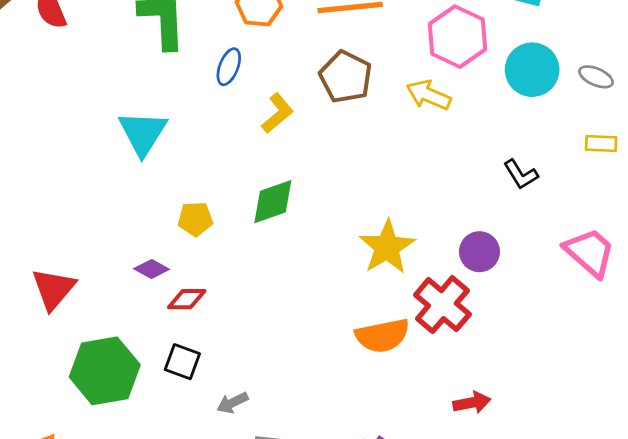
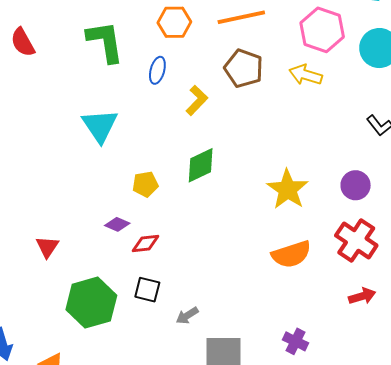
red triangle: (53, 289) -> (47, 247), size x0.7
red cross: (442, 305) -> (356, 240), moved

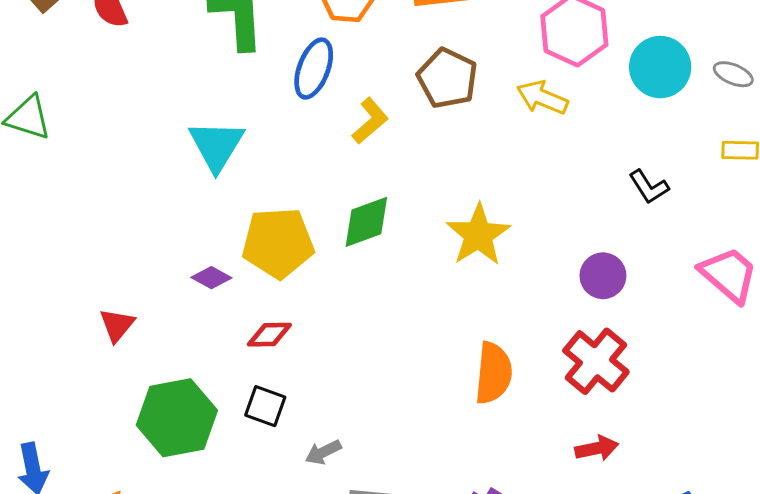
blue ellipse: (157, 70) -> (314, 69), size x1.4
yellow pentagon: (145, 184) -> (278, 243), size x1.8
yellow star: (288, 189) -> (478, 235), moved
purple diamond: (117, 224) -> (211, 278), moved
orange semicircle: (291, 254) -> (493, 373), turned -72

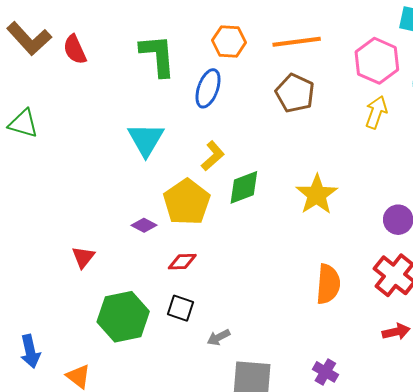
yellow arrow: (542, 98) -> (376, 112), moved, turned 88
yellow L-shape: (370, 121) -> (213, 156), moved
yellow pentagon: (278, 243) -> (187, 202), turned -30

